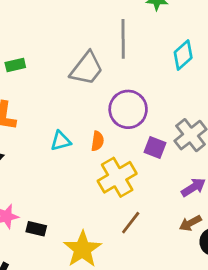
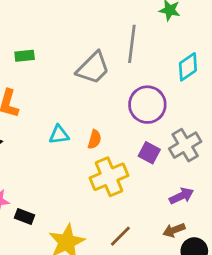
purple circle: (128, 109) -> (147, 105), moved
brown line: (131, 223) -> (120, 236), moved

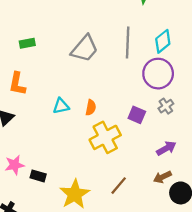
gray line: (132, 44) -> (128, 42), moved
purple circle: (147, 105) -> (158, 74), moved
gray cross: (185, 145) -> (166, 106), size x0.6

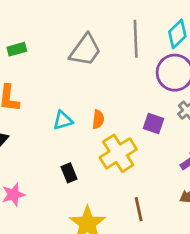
black rectangle: (38, 176) -> (69, 173), moved, turned 56
brown line: (119, 186) -> (139, 209), turned -48

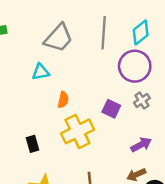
cyan triangle: (63, 120) -> (41, 72), moved

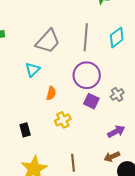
purple circle: (135, 66) -> (87, 75), moved
cyan triangle: (41, 72) -> (33, 70), turned -35
yellow cross: (77, 131) -> (63, 120), size x0.6

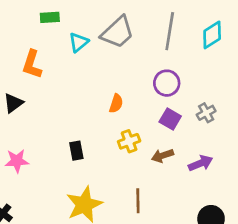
cyan triangle: (33, 70) -> (79, 42), moved
purple circle: (87, 75) -> (167, 83), size x0.7
brown arrow: (112, 157) -> (163, 156), moved

